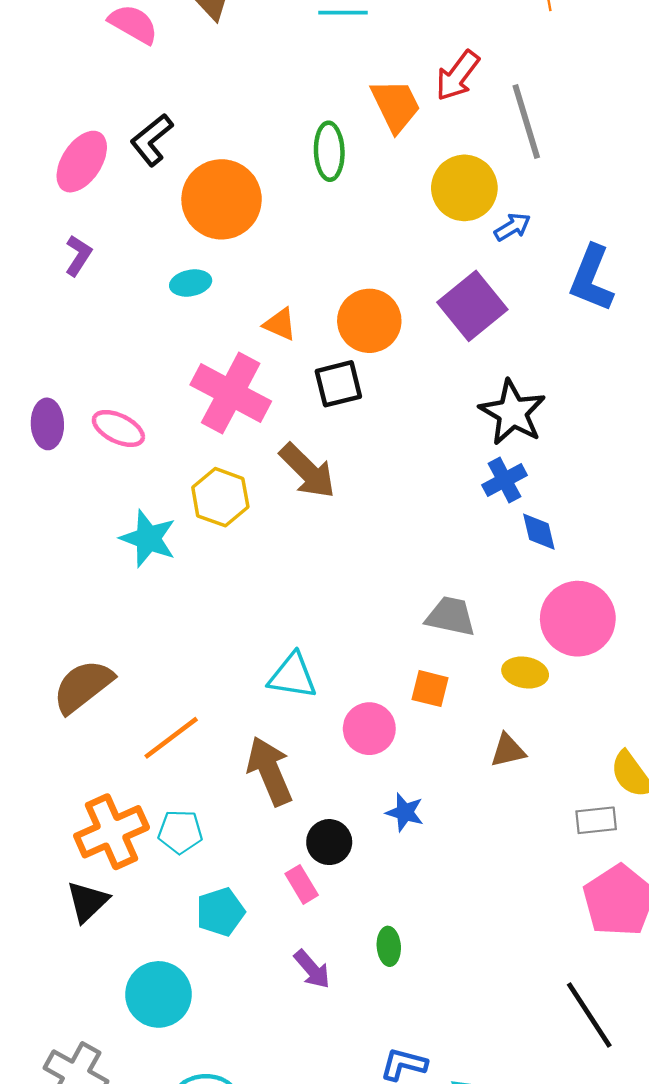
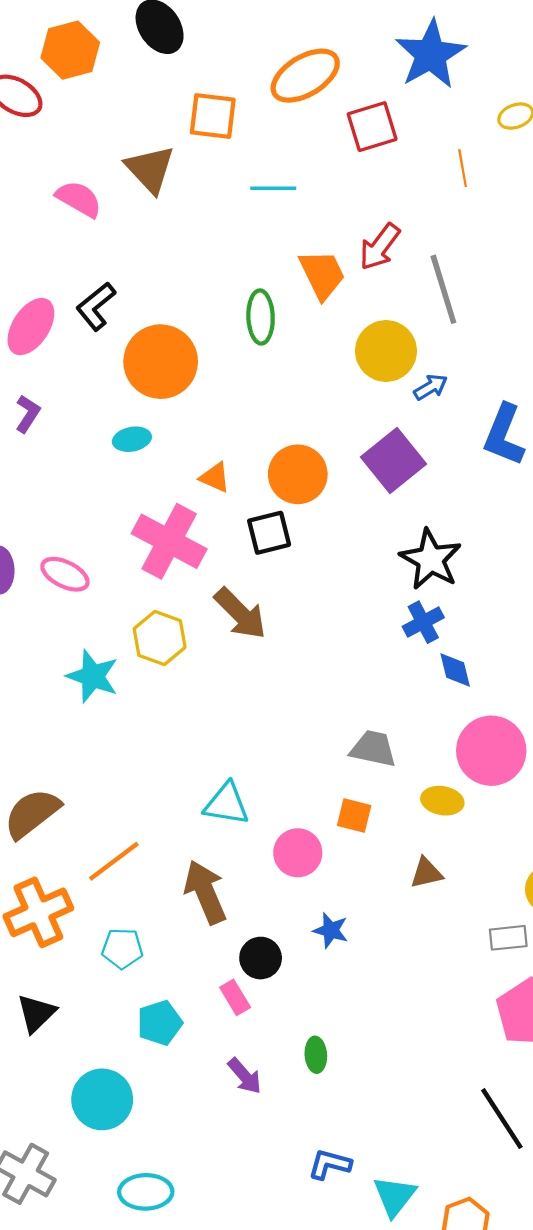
orange cross: (112, 832) -> (38, 912), moved

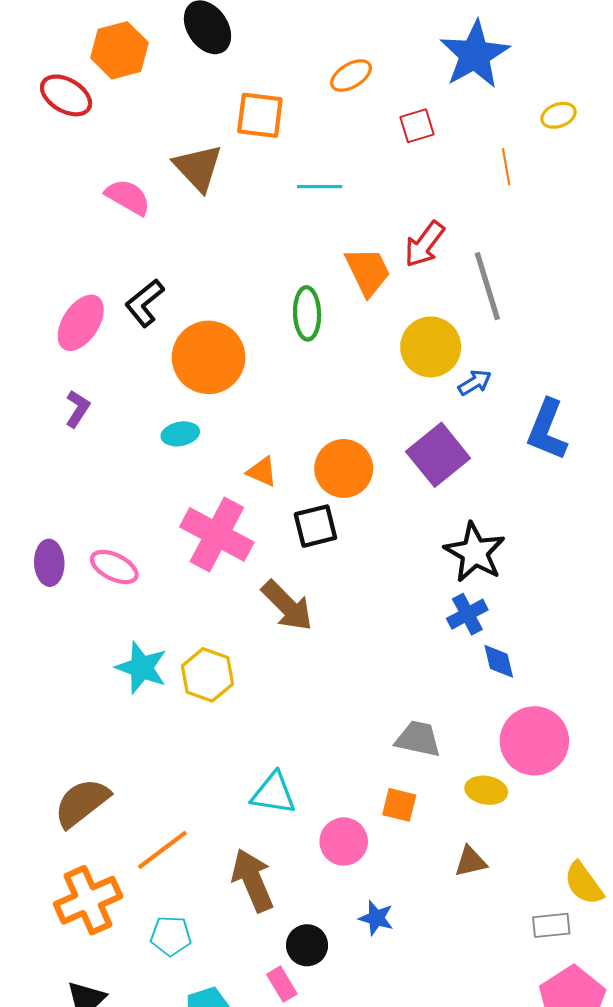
orange ellipse: (305, 76) -> (351, 76), size x0.6
red square: (372, 127) -> (417, 126), size x0.7
yellow hexagon: (160, 638) -> (207, 675), moved

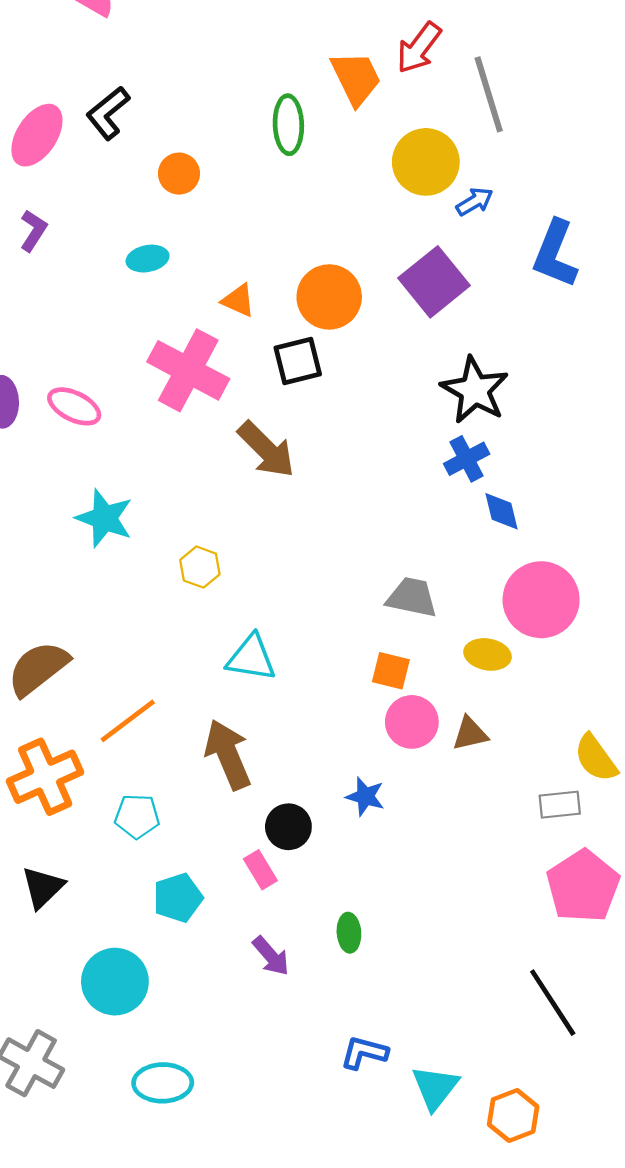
orange circle: (209, 357) -> (179, 174), size x0.5
yellow hexagon: (207, 675) -> (200, 567), moved, size x0.7
pink circle: (344, 842) -> (412, 722), moved

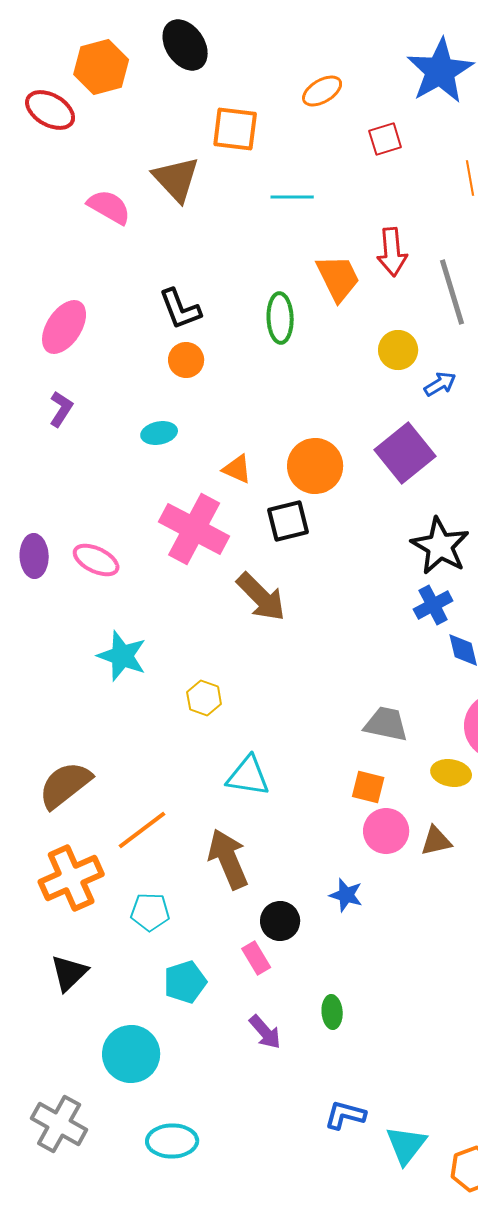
red arrow: (419, 48) -> (392, 252), turned -42
black L-shape: (108, 113) -> (180, 309), moved, turned -72
yellow circle: (426, 162) -> (398, 350), size x0.7

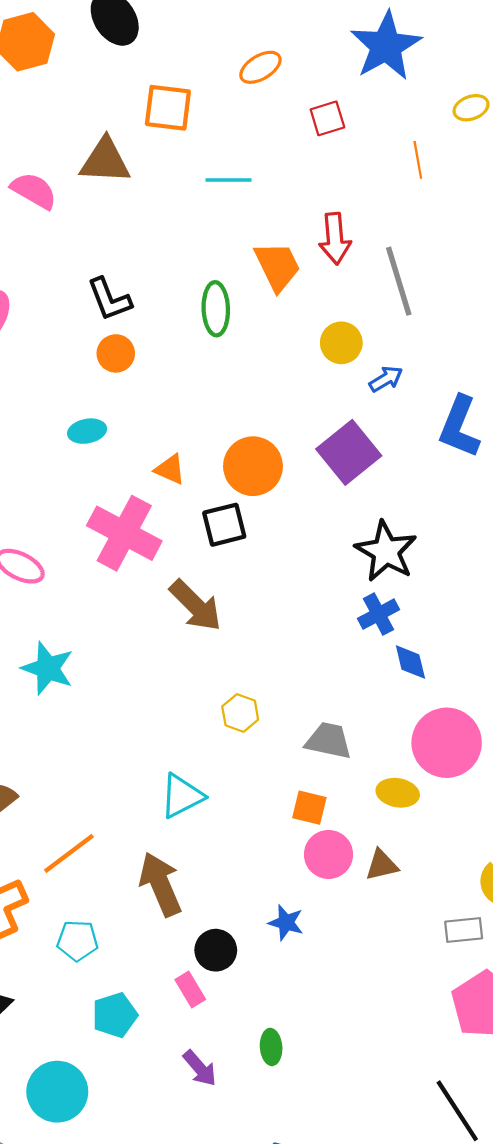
brown triangle: (176, 179) -> (105, 161), turned -44
yellow hexagon: (204, 698) -> (240, 713), moved
cyan triangle: (248, 776) -> (182, 796), turned -36

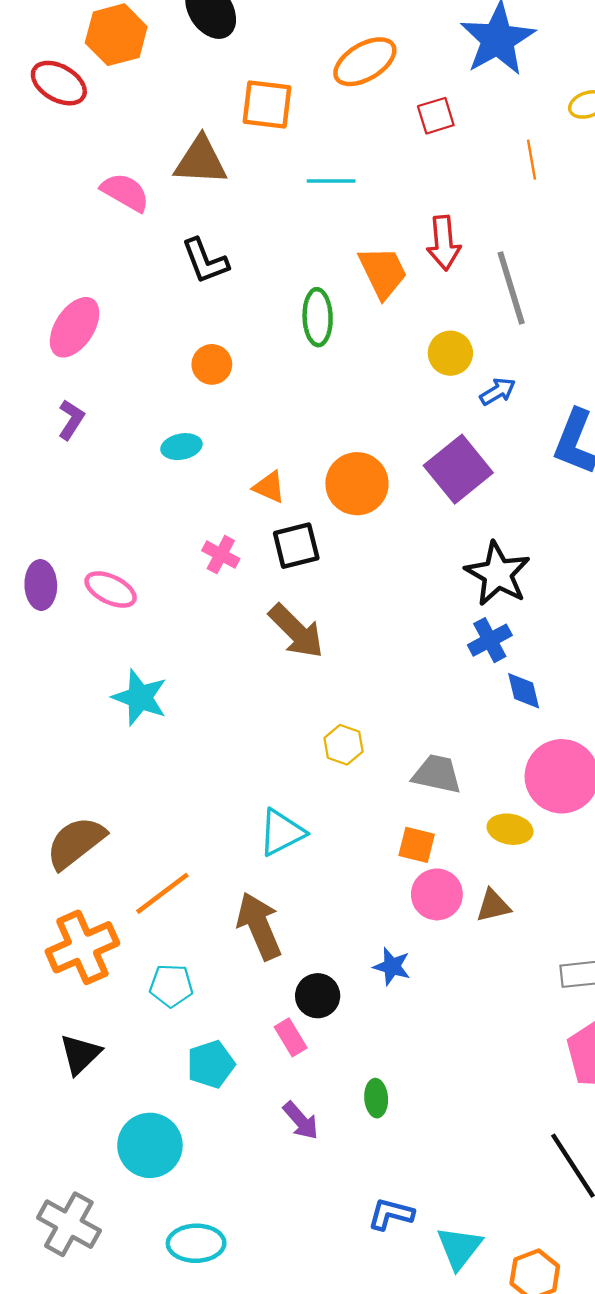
orange ellipse: (260, 67) -> (365, 62), size x1.4
black L-shape: (109, 299) -> (205, 261), moved
black square: (224, 525) -> (296, 546), moved
pink cross: (124, 533) -> (221, 555), size x0.5

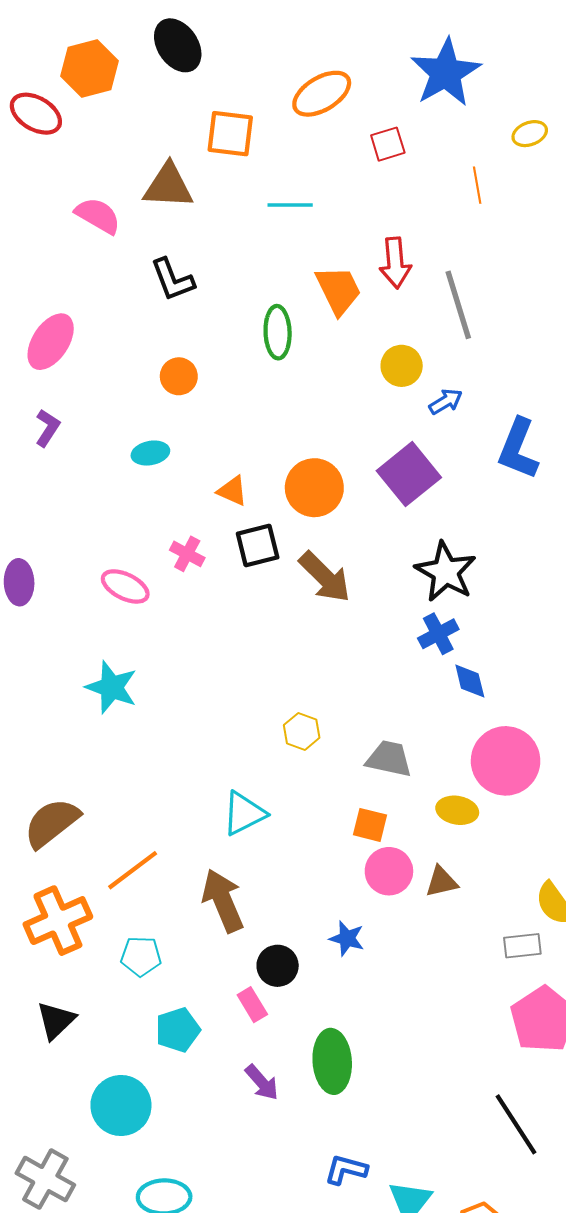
pink ellipse: (111, 589) -> (125, 586), moved
brown arrow: (296, 631) -> (325, 577), moved
green ellipse: (376, 1098) -> (332, 1061), size x1.8

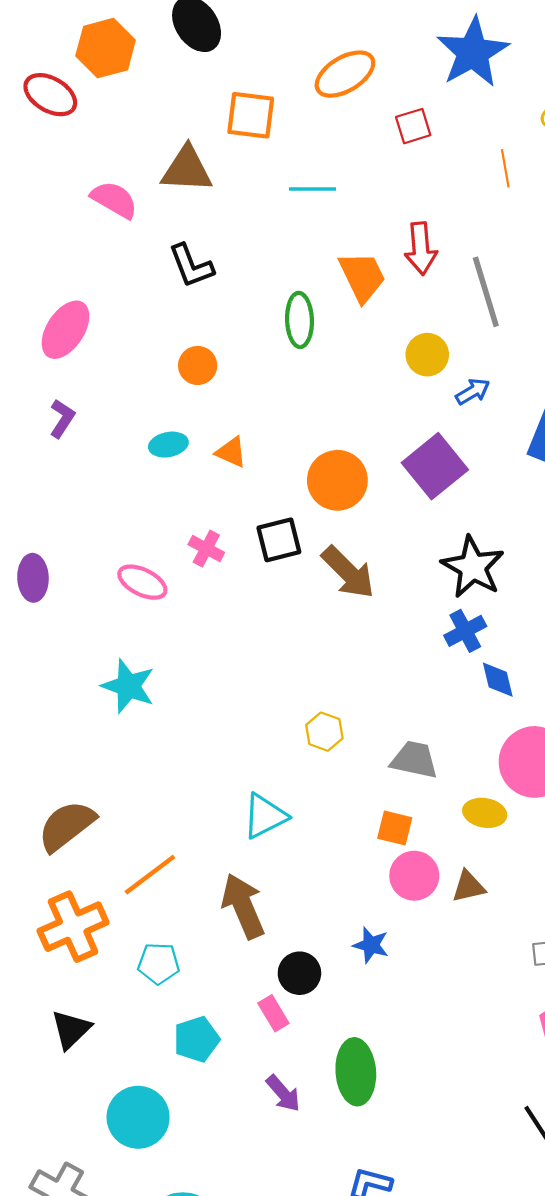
orange triangle: (232, 491) -> (231, 452), moved

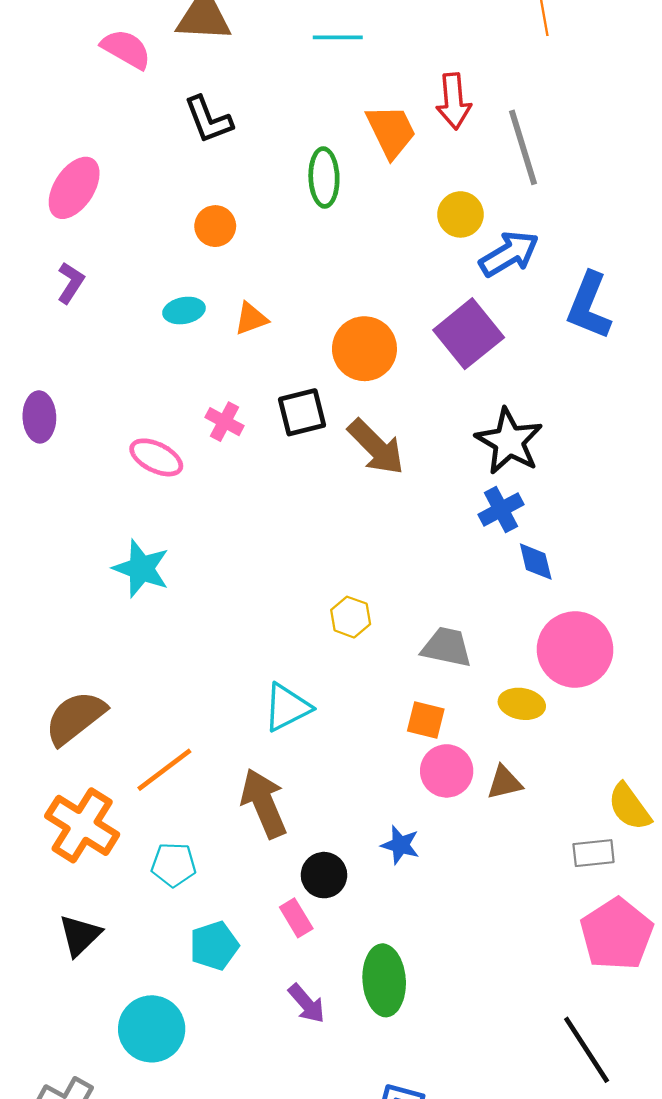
blue arrow: (473, 391) -> (509, 254), size x1.6
orange triangle: (231, 452) -> (251, 319), turned -44
purple ellipse: (33, 578) -> (39, 417), moved
orange cross: (73, 927) -> (82, 825), turned -34

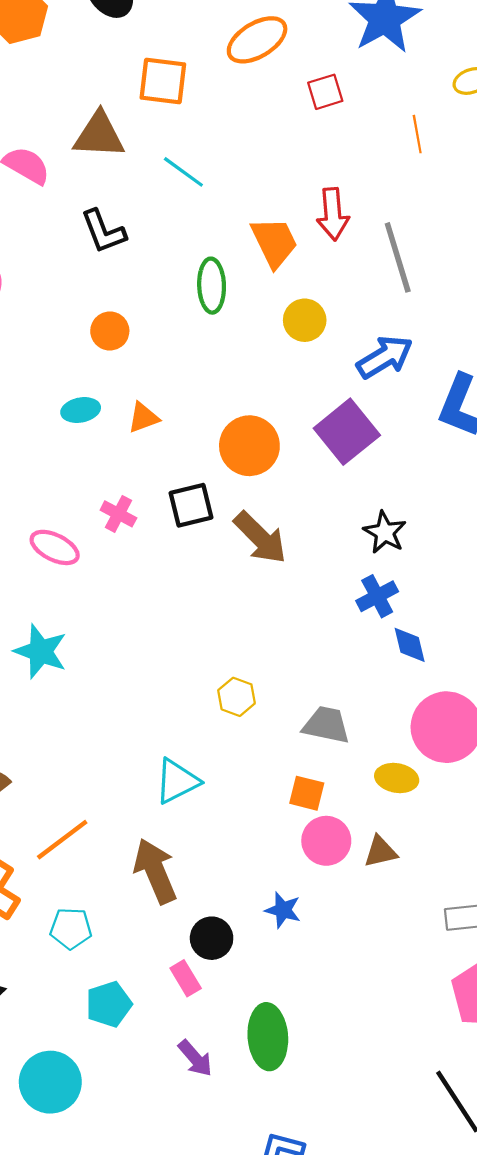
cyan line: (338, 37) -> (183, 172), moved, turned 36
yellow circle: (460, 214) -> (305, 320), moved
black star: (509, 441) -> (385, 532), size x0.7

